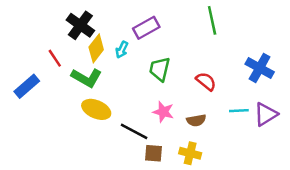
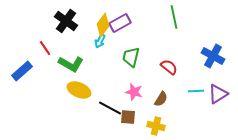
yellow diamond: (96, 48) -> (103, 25), moved
brown semicircle: (196, 120) -> (161, 99), turned -49
brown square: (154, 153) -> (128, 117), moved

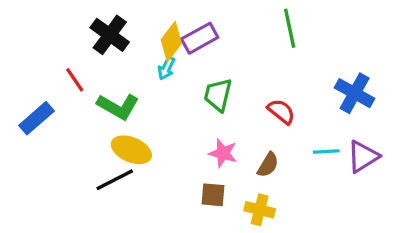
black line: (110, 108) -> (115, 180), moved, turned -55

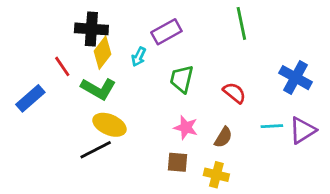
black cross: (110, 35) -> (91, 29), turned -32
yellow diamond: (171, 42) -> (103, 53), moved

